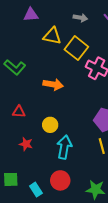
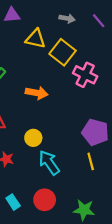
cyan arrow: (64, 147) -> (49, 163), turned -45
cyan rectangle: (36, 190) -> (13, 202), moved

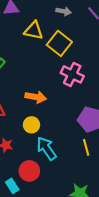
pink cross: (85, 75) -> (72, 74), moved
orange arrow: (37, 93) -> (36, 97), moved
red circle: (45, 200) -> (29, 171), moved

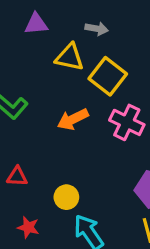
gray arrow: (64, 11) -> (97, 29), moved
orange arrow: (36, 97) -> (73, 119), moved, turned 144

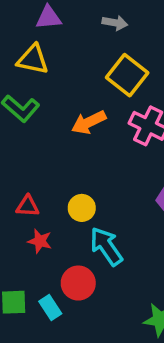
yellow triangle: (70, 57) -> (33, 59), moved
red triangle: (17, 176) -> (28, 206), moved

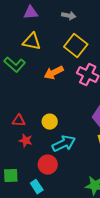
yellow triangle: (33, 59) -> (32, 42), moved
cyan arrow: (106, 246) -> (64, 144), turned 100
cyan rectangle: (50, 307) -> (37, 187), moved

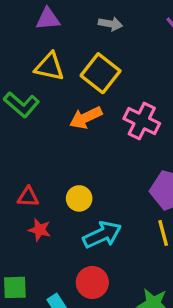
yellow square: (76, 46) -> (101, 73), moved
red circle: (48, 165) -> (92, 282), moved

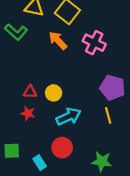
orange arrow: (86, 118) -> (58, 40), turned 72
red triangle: (28, 197) -> (30, 92), moved

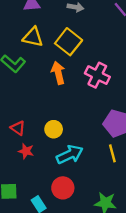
orange arrow: (58, 40) -> (58, 73), turned 30
red triangle: (30, 92) -> (18, 128), moved, turned 32

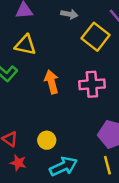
yellow square: (69, 42) -> (96, 37), moved
pink cross: (97, 75) -> (92, 84), turned -30

